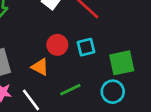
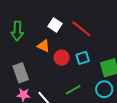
orange triangle: (40, 67) -> (44, 46), moved

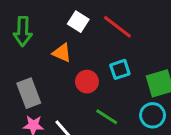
red circle: (62, 58) -> (87, 82), moved
green line: (73, 90) -> (107, 117), turned 63

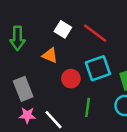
cyan square: (120, 69) -> (98, 68), size x1.5
green line: (107, 117) -> (88, 107), turned 66

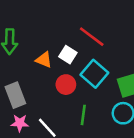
white square: (63, 29) -> (68, 55), moved
cyan square: (98, 68) -> (94, 74), turned -30

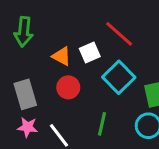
white square: (68, 55) -> (90, 53), turned 30
red circle: (66, 85) -> (68, 87), moved

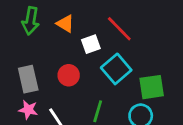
orange triangle: (62, 56) -> (65, 24), moved

